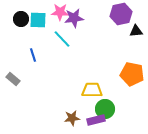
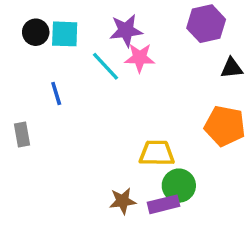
pink star: (60, 12) -> (140, 58), moved
black triangle: (136, 31) -> (232, 68), moved
gray rectangle: (13, 79) -> (22, 134), turned 40

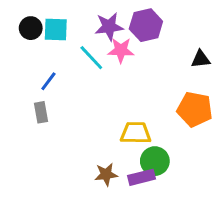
purple hexagon: (206, 24) -> (146, 25), moved
blue line: (56, 94) -> (48, 81), turned 54
gray rectangle: (22, 134) -> (41, 112), moved

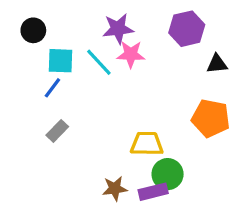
purple hexagon: (146, 25) -> (187, 29), moved
cyan square: (56, 30) -> (60, 61), moved
gray rectangle: (41, 112) -> (57, 131), moved, turned 54

